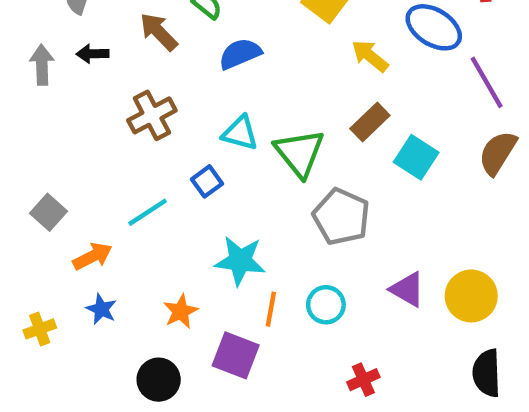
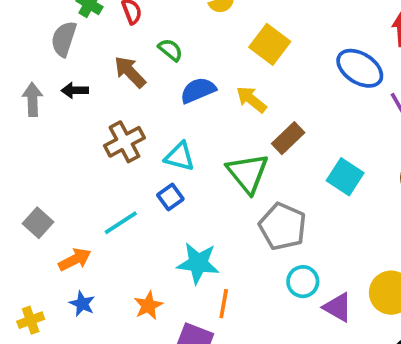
yellow arrow: (370, 56) -> (251, 100), moved
brown rectangle: (370, 122) -> (288, 138), moved
cyan triangle: (240, 133) -> (180, 157), moved
purple triangle: (407, 289) -> (338, 307), moved
cyan circle: (326, 305) -> (303, 282), moved

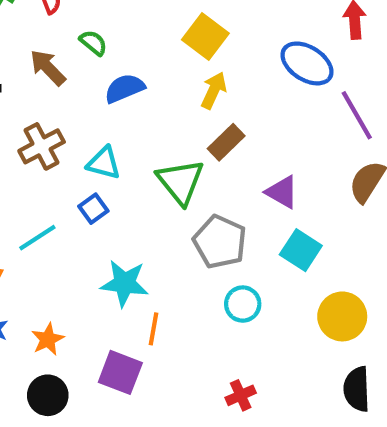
yellow arrow: (251, 100) -> (214, 90), moved, turned 76
cyan square: (345, 177) -> (301, 250), moved
orange star: (148, 305) -> (48, 339), moved
purple triangle: (338, 307) -> (282, 192), moved

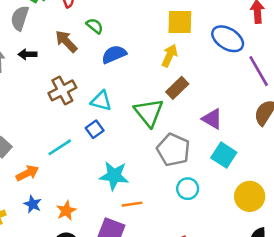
yellow square: (205, 36) -> (180, 22), moved, turned -36
orange line: (154, 329) -> (132, 204), turned 72

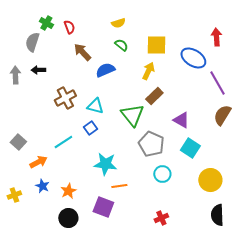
green semicircle: (95, 26) -> (121, 45), moved
brown arrow: (66, 41) -> (82, 52), moved

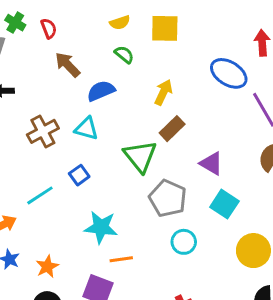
yellow square: (156, 45) -> (165, 28), moved
cyan triangle: (95, 106) -> (86, 129), moved

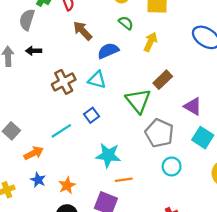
yellow arrow: (163, 92) -> (150, 42), moved

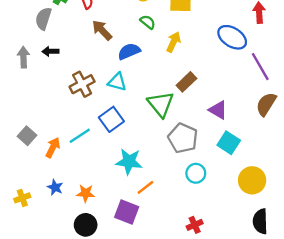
blue square: (91, 115) -> (111, 119), size x1.5
orange arrow: (34, 153) -> (53, 147), moved, turned -36
orange line: (124, 180) -> (145, 187), turned -30
orange star: (67, 185) -> (86, 193), turned 30

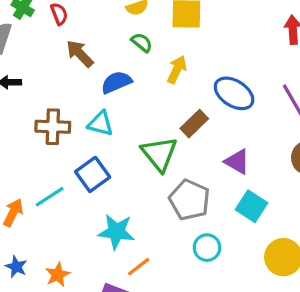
blue ellipse: (232, 37) -> (234, 93), moved
brown cross: (82, 84) -> (53, 127), turned 30
orange star: (86, 193) -> (58, 275), turned -30

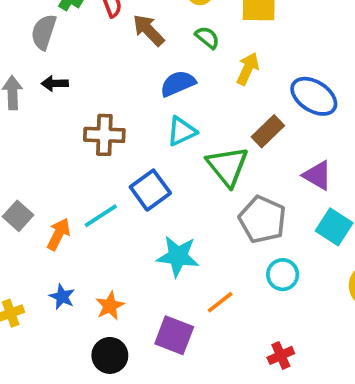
brown arrow: (80, 54) -> (148, 30), moved
cyan triangle: (100, 124) -> (182, 131), moved, turned -40
orange line: (139, 267) -> (220, 302), moved

